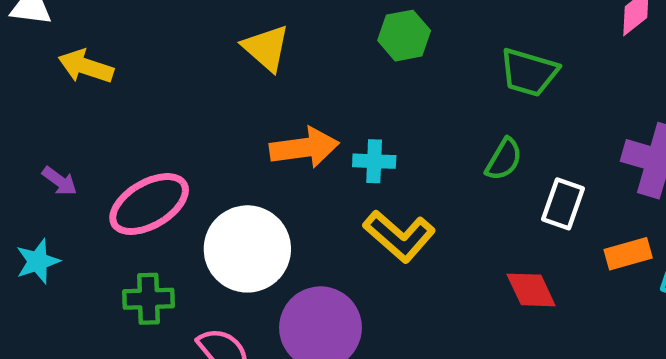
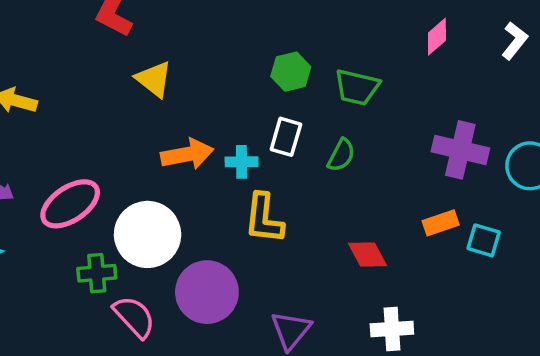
green hexagon: (404, 36) -> (291, 72), moved
white rectangle: (563, 204) -> (286, 137), moved
yellow L-shape: (399, 236) -> (264, 218), turned 58
green cross: (149, 299) -> (97, 273), moved

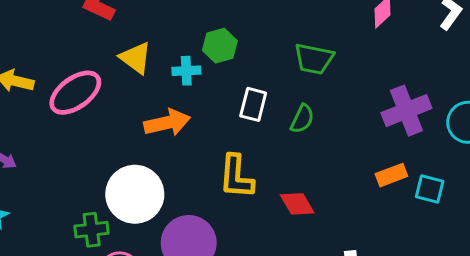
green hexagon: (291, 72) -> (220, 46), moved
purple cross: (460, 150) -> (406, 111), turned -33
cyan cross: (242, 162) -> (186, 71), moved
pink ellipse: (70, 204) -> (75, 93), moved
red diamond: (367, 255) -> (297, 204), moved

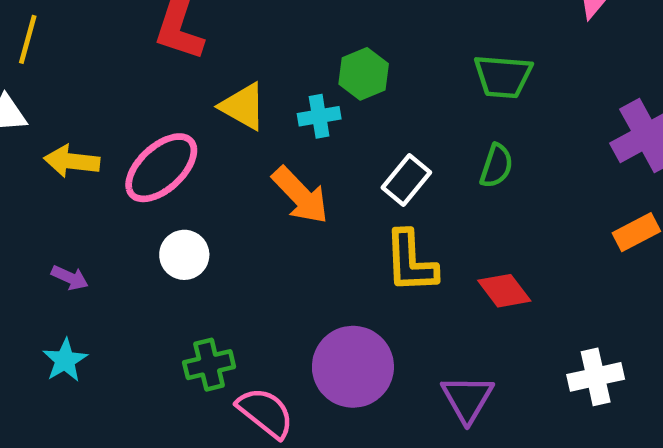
white rectangle: (253, 104) -> (406, 180), moved, turned 32
orange arrow: (167, 123) -> (300, 195), turned 66
white circle: (135, 194) -> (184, 255), moved, size x0.6

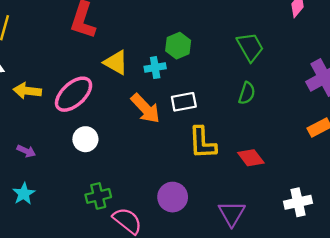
green trapezoid: (503, 76) -> (250, 47), turned -124
white rectangle: (406, 180) -> (184, 102), moved, turned 40
purple circle: (353, 367) -> (173, 197), size x0.7

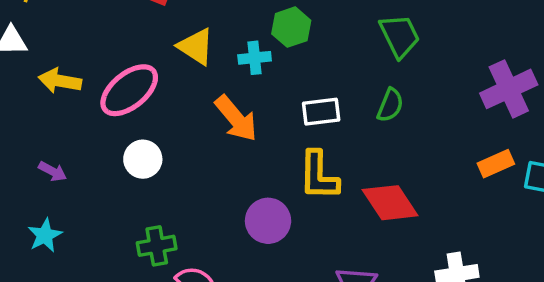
white rectangle: (184, 102) -> (321, 112), moved
red diamond: (251, 158) -> (390, 203), size x1.4
purple circle: (173, 197) -> (268, 221), moved

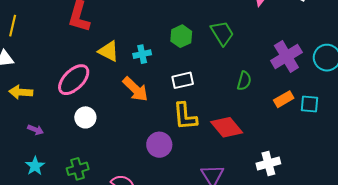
green hexagon: (291, 27) -> (181, 36), moved
yellow arrow: (60, 81) -> (21, 92), moved
green semicircle: (390, 105) -> (244, 81), moved
green cross: (157, 246) -> (78, 169), moved

